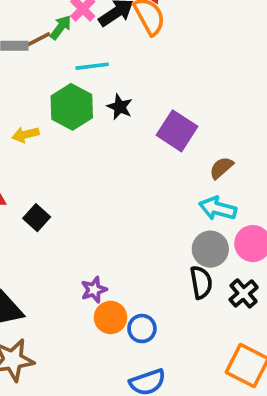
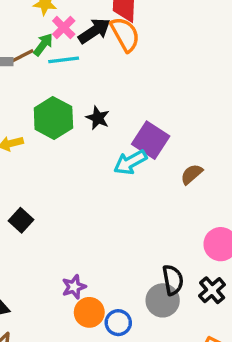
cyan line: (92, 66) -> (64, 60), moved
cyan arrow: (218, 208) -> (130, 162), moved, turned -44
gray circle: (210, 249) -> (163, 300), moved

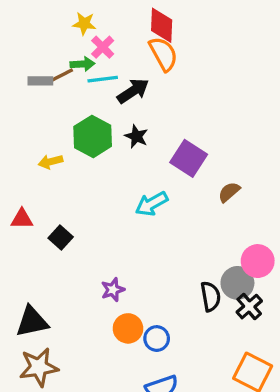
black arrow: (94, 31) -> (133, 91), moved
green arrow: (43, 45) -> (83, 64), turned 50
cyan arrow: (130, 162) -> (152, 204), moved
purple star: (74, 287) -> (113, 290), moved
gray circle: (163, 300) -> (237, 283), moved

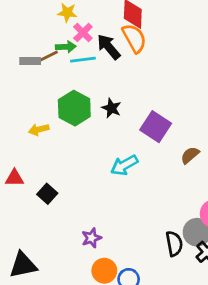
black arrow: (133, 91) -> (109, 47), moved, turned -96

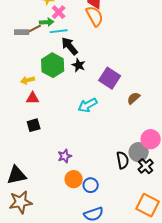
black arrow: (109, 47) -> (70, 46), moved
red triangle: (14, 178) -> (33, 98), moved
black square: (47, 194) -> (34, 125), turned 32

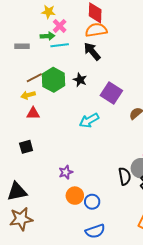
orange semicircle: (95, 16) -> (96, 30), turned -70
brown line: (34, 29) -> (34, 78), moved
black arrow: (70, 46) -> (92, 51), moved
black square: (34, 125) -> (26, 147), moved

